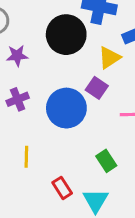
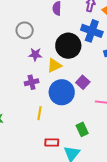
yellow triangle: (109, 58) -> (54, 65), moved
yellow line: (26, 157) -> (40, 113), moved
red rectangle: (62, 188) -> (52, 143), turned -64

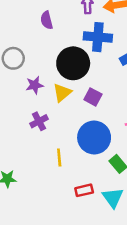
purple square: (83, 82) -> (93, 97), moved
blue circle: (62, 92) -> (94, 138), moved

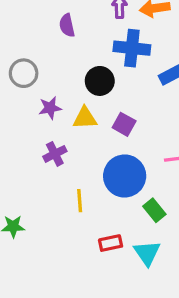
black circle: (73, 63) -> (100, 81), size x0.7
yellow triangle: (62, 93) -> (85, 118), turned 36

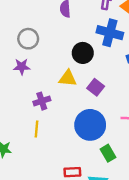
purple star: (50, 108) -> (22, 67), moved
yellow line: (80, 201) -> (37, 129), moved

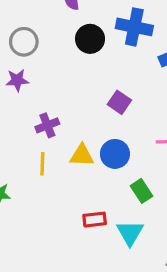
black circle: (83, 53) -> (90, 39), moved
yellow triangle: (68, 78) -> (82, 155), moved
blue circle: (90, 125) -> (115, 154), size x0.7

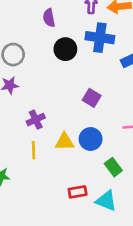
cyan triangle: (130, 233) -> (106, 201), turned -35

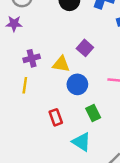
yellow triangle: (64, 142) -> (61, 64), moved
red rectangle: (78, 192) -> (56, 117), moved, turned 70

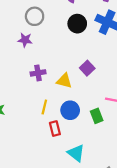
blue circle: (77, 84) -> (70, 110), moved
yellow line: (25, 85) -> (44, 107), moved
green rectangle: (93, 113) -> (97, 116), moved

